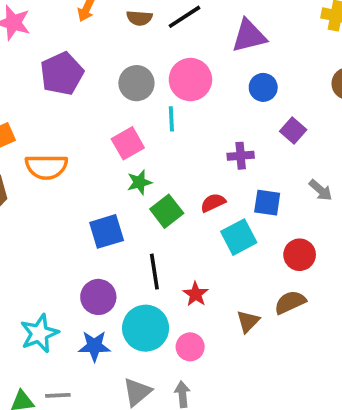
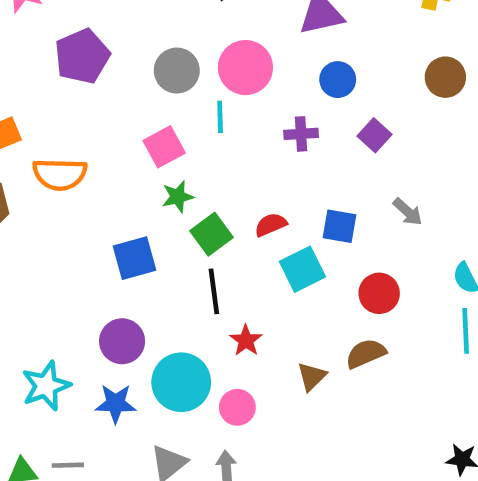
purple cross: (241, 156) -> (301, 134), moved
black line: (154, 272) -> (214, 291), moved

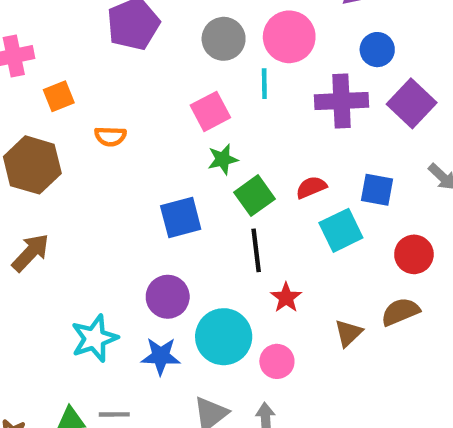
purple cross: (301, 134) -> (342, 101), size x1.6
purple square: (375, 135) -> (412, 103), size x1.5
orange semicircle: (60, 174) -> (110, 136), size x0.6

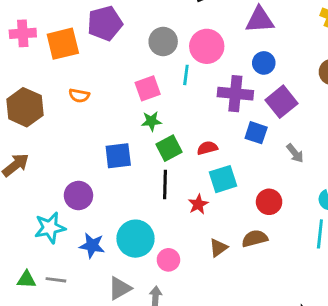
orange square: (59, 96) -> (63, 44), moved, size x1.6
blue square: (377, 190) -> (256, 133), moved
purple circle: (168, 297) -> (78, 195), moved
red star: (286, 298) -> (198, 204), moved

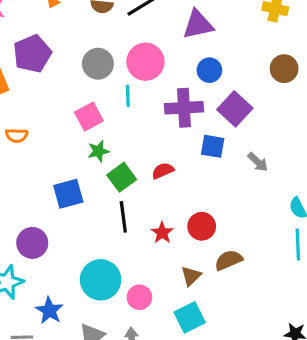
cyan square: (223, 179) -> (190, 317), moved
red circle: (269, 202) -> (202, 226), moved
blue star: (92, 246) -> (49, 311), moved, turned 30

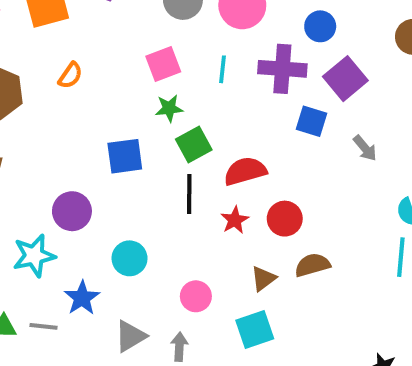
cyan line: (128, 96) -> (223, 69), moved
orange semicircle: (17, 135) -> (70, 75), turned -65
red semicircle: (163, 171) -> (245, 171), moved, size x1.5
cyan circle: (101, 280) -> (130, 258), moved, size x0.7

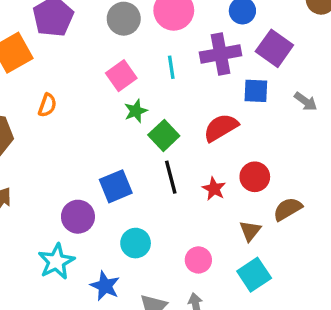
blue square: (125, 156) -> (116, 186), moved
red semicircle: (245, 171) -> (221, 128), moved

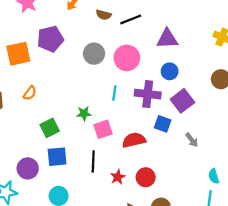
pink square: (121, 76) -> (103, 129), moved
green square: (164, 135) -> (50, 128), moved

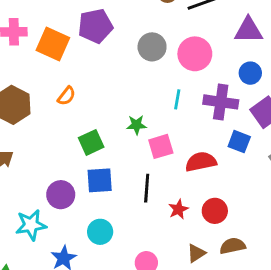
orange square: (18, 54) -> (53, 44), turned 35

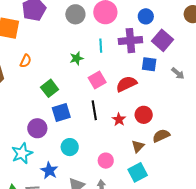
green star: (136, 125) -> (77, 58), moved

